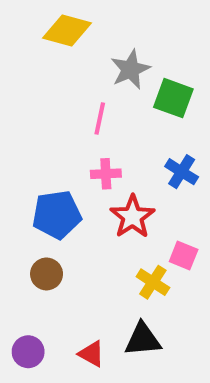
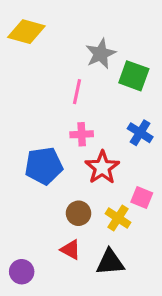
yellow diamond: (67, 31) -> (26, 32), moved
brown circle: (47, 274) -> (79, 213), moved
red triangle: (92, 354) -> (71, 250), moved

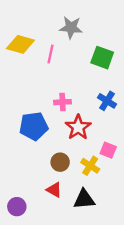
yellow diamond: (26, 32) -> (20, 44), moved
gray star: (101, 54) -> (71, 28), moved, turned 30
pink line: (77, 92) -> (50, 54), moved

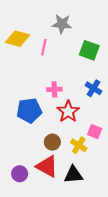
red triangle: (54, 190) -> (47, 166), size x1.6
purple circle: (17, 207) -> (20, 174), moved

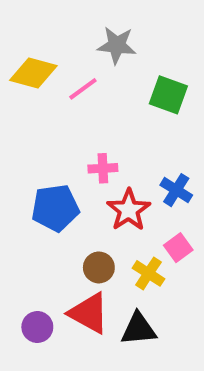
pink line: (44, 47) -> (83, 89), turned 42
blue cross: (93, 88) -> (176, 190), moved
pink square: (95, 132) -> (178, 248), turned 32

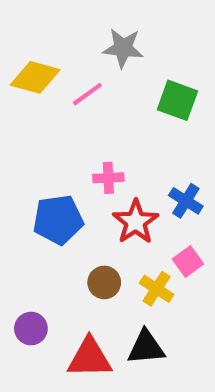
red triangle: (89, 313) -> (90, 358), moved, turned -30
purple circle: (37, 327) -> (31, 329), moved

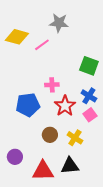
green square: (177, 100) -> (89, 66), moved
pink square: (188, 262) -> (90, 115), moved

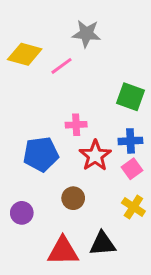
blue cross: (89, 96) -> (130, 141), turned -35
yellow cross: (75, 138) -> (133, 207), moved
purple circle: (15, 157) -> (22, 213), moved

